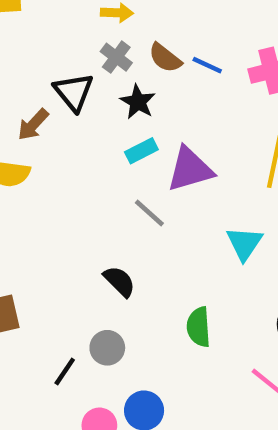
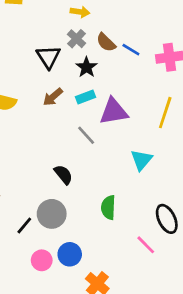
brown arrow: (33, 125) -> (53, 97), moved
gray circle: (107, 348) -> (52, 214), size x1.4

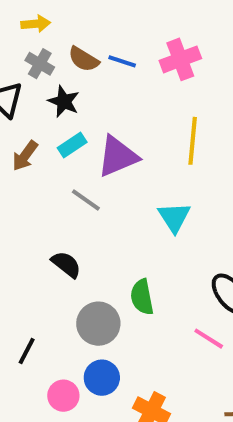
gray circle: (52, 214) -> (98, 324), moved

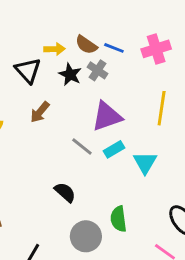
yellow arrow: (36, 24) -> (54, 49), moved
gray cross: (40, 64) -> (98, 70), moved
cyan rectangle: (72, 145) -> (114, 149), moved

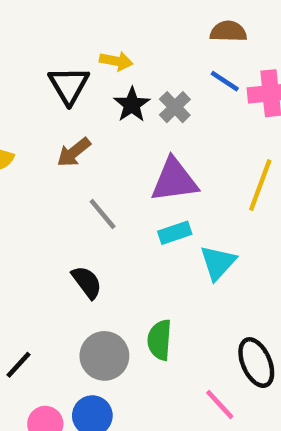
brown semicircle: (86, 45) -> (228, 31), moved, turned 135
blue line: (114, 48) -> (225, 81), moved
gray line: (82, 147) -> (103, 214), moved

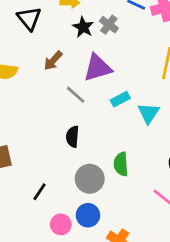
black triangle: (69, 85) -> (29, 18), moved
purple triangle: (174, 180) -> (98, 68), moved
black semicircle: (87, 282) -> (73, 137), turned -130

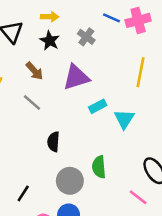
black star: (83, 27) -> (50, 41), moved
brown arrow: (53, 61) -> (35, 71), turned -84
gray line: (76, 95) -> (32, 103), moved

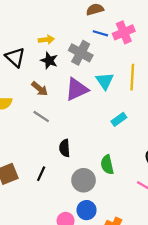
gray cross: (86, 37) -> (81, 53), size x1.5
cyan rectangle: (98, 106) -> (119, 119), moved
cyan triangle: (124, 119) -> (105, 81), moved
black line: (23, 193) -> (41, 174), moved

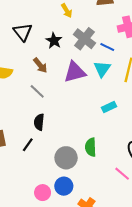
blue line: (100, 33) -> (107, 47), moved
yellow arrow: (46, 40) -> (67, 11), moved, turned 56
black semicircle: (65, 148) -> (39, 122), moved

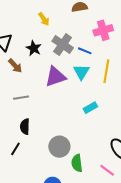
brown arrow: (40, 65) -> (15, 66), moved
gray line: (37, 91) -> (21, 98), turned -49
green semicircle: (91, 147) -> (77, 163), moved
gray circle: (66, 158) -> (59, 147), moved

